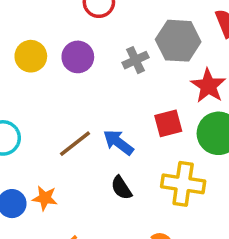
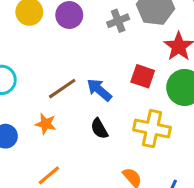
red square: (168, 123) -> (143, 76), turned 30
orange star: (45, 198) -> (46, 124), moved

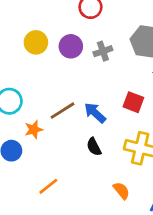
gray cross: (118, 21) -> (103, 51), moved
orange star: (46, 124) -> (34, 129), moved, turned -30

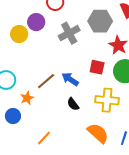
purple circle: (71, 46) -> (36, 22), moved
gray cross: (103, 51) -> (69, 33), size x1.5
orange semicircle: (121, 191) -> (98, 133), size x1.6

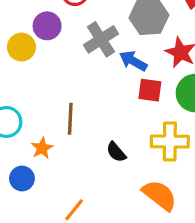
blue arrow: (70, 79) -> (133, 61), moved
brown line: (46, 81) -> (70, 119), turned -42

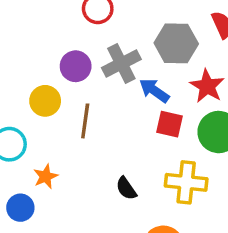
purple circle: (47, 26) -> (76, 66), moved
yellow circle: (21, 47) -> (45, 101), moved
brown line: (70, 119) -> (85, 121), moved

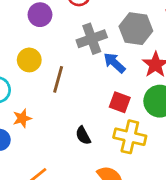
purple circle: (76, 66) -> (40, 15), moved
red square: (170, 124) -> (120, 102), moved

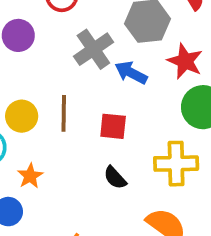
yellow circle: (29, 60) -> (22, 116), moved
red square: (120, 102) -> (113, 126), moved

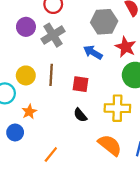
gray cross: (93, 49) -> (53, 35), moved

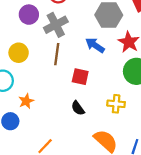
yellow circle: (26, 75) -> (19, 53), moved
brown line: (51, 75) -> (57, 54), moved
yellow cross: (117, 108) -> (116, 104), size x0.7

